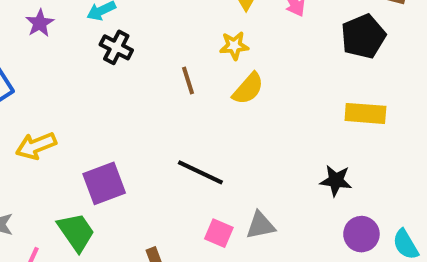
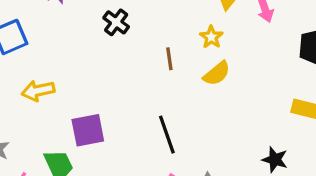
yellow star: (234, 46) -> (211, 37), turned 30
black line: (200, 172) -> (167, 135), turned 36

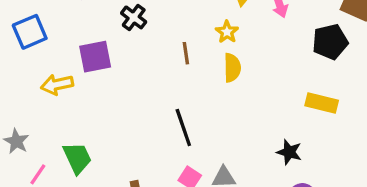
yellow semicircle: (217, 74) -> (232, 68), turned -52
purple square: (88, 130) -> (95, 57), moved

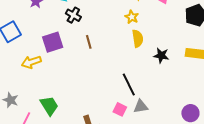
brown line: (186, 53) -> (89, 42), moved
black line: (183, 127) -> (129, 85), moved
black star: (289, 152) -> (161, 56), moved

